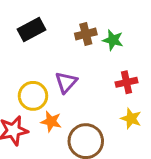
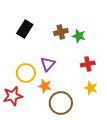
black rectangle: (31, 29) -> (25, 29), turned -30
orange star: (51, 122) -> (45, 86), moved

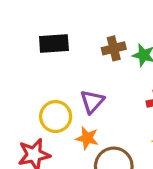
black rectangle: (25, 29) -> (54, 43), turned 54

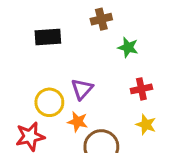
brown cross: (114, 48) -> (101, 19), moved

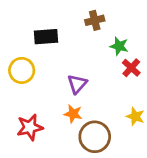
red cross: (141, 89) -> (131, 68), moved, turned -36
yellow circle: (49, 102) -> (22, 70), moved

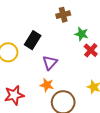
black rectangle: (46, 37) -> (33, 40), moved, turned -54

